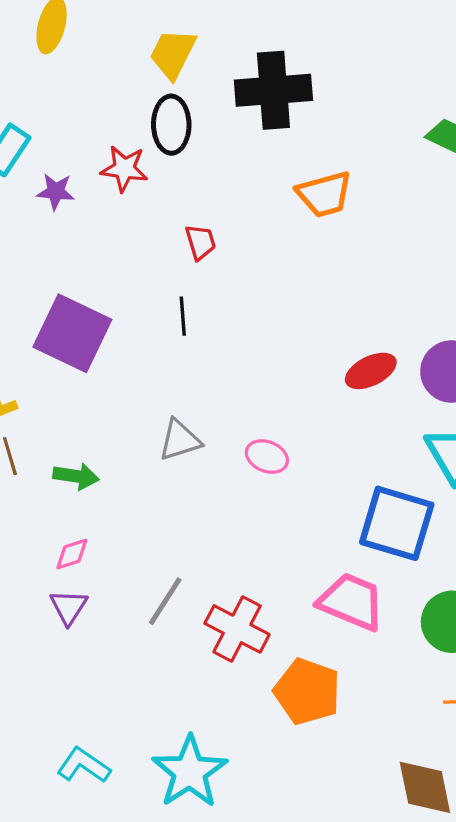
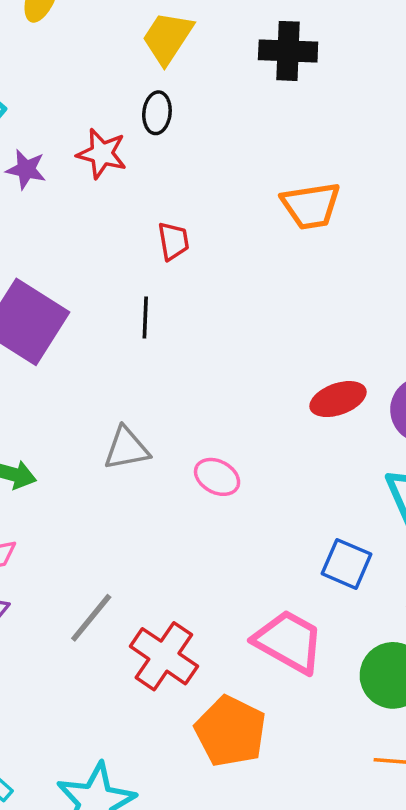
black cross: (273, 90) -> (288, 51), moved, size x0.7
black ellipse: (171, 125) -> (157, 113), size x0.7
blue square: (397, 523) -> (347, 564), size x0.6

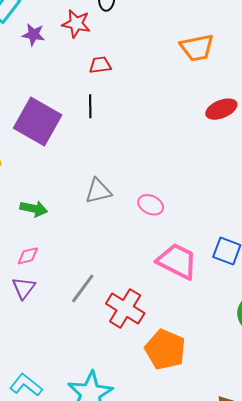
red trapezoid: (173, 241) -> (100, 65), moved, turned -85
black line: (145, 318) -> (90, 106), moved
red ellipse: (338, 399) -> (221, 109), moved
pink trapezoid: (289, 641) -> (177, 261), moved

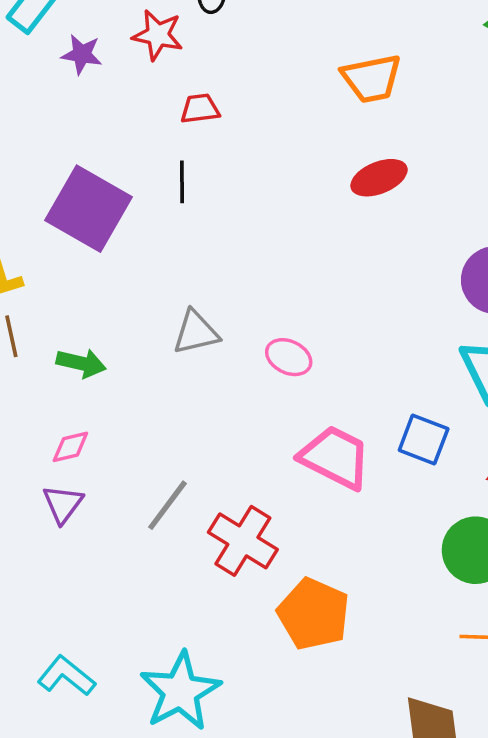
red ellipse: (221, 109) -> (379, 178), moved

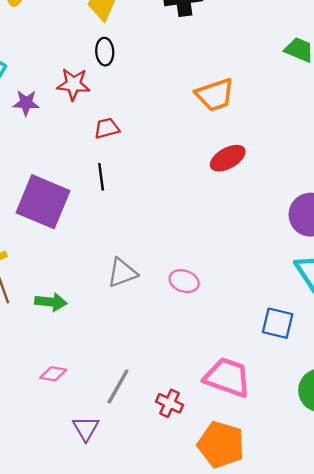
pink diamond: (70, 447) -> (53, 374), moved, turned 30
pink trapezoid: (335, 457) -> (227, 377), moved
purple triangle: (63, 504) -> (86, 428), moved
red cross: (243, 541) -> (169, 403), size x0.6

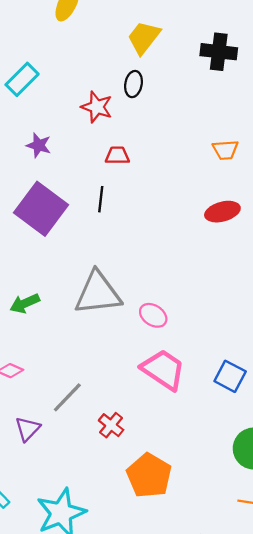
orange trapezoid: (215, 95) -> (225, 150), size x0.7
purple star: (26, 103) -> (39, 145), moved
gray triangle: (122, 273) -> (98, 293), size x1.6
green arrow: (51, 302) -> (25, 303), turned 136
pink trapezoid: (227, 377) -> (163, 370), moved

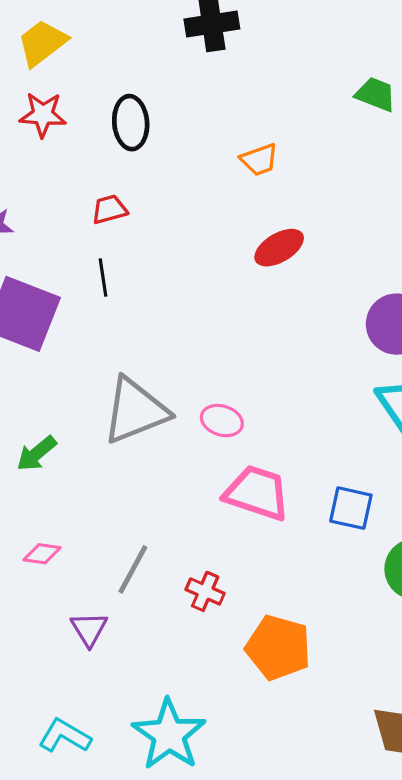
yellow trapezoid: (144, 37) -> (42, 43), moved, turned 30
black ellipse: (133, 84) -> (131, 123), moved, size x1.4
red star: (97, 107) -> (43, 115), moved
blue square: (230, 376) -> (351, 508), moved

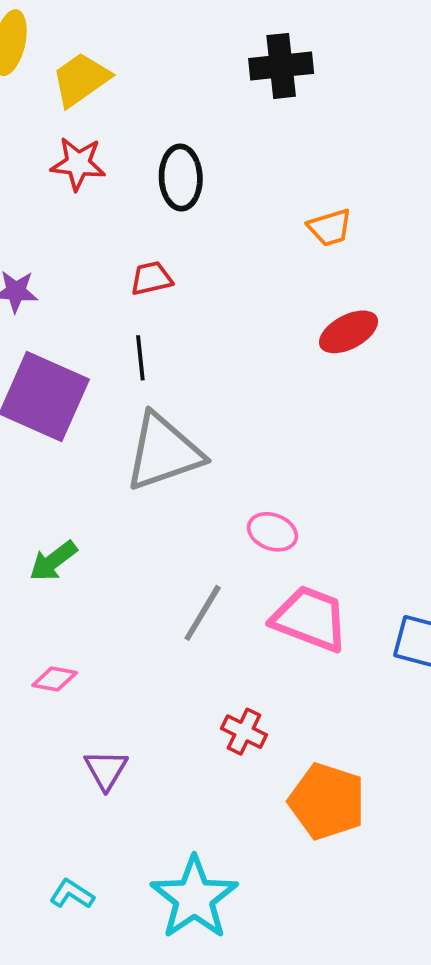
gray triangle: (135, 411) -> (163, 452), moved
gray line: (133, 569) -> (203, 613), moved
cyan L-shape: (65, 736) -> (72, 894), size x0.7

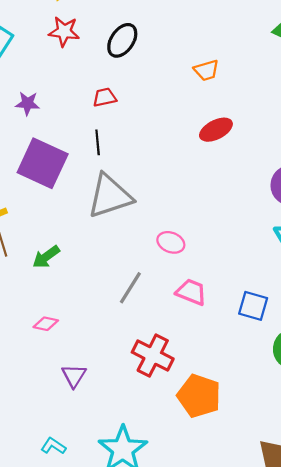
black ellipse: (181, 178) -> (122, 40), turned 36
pink trapezoid: (310, 619) -> (191, 292), size x0.7
red cross: (244, 732) -> (153, 355), size x1.6

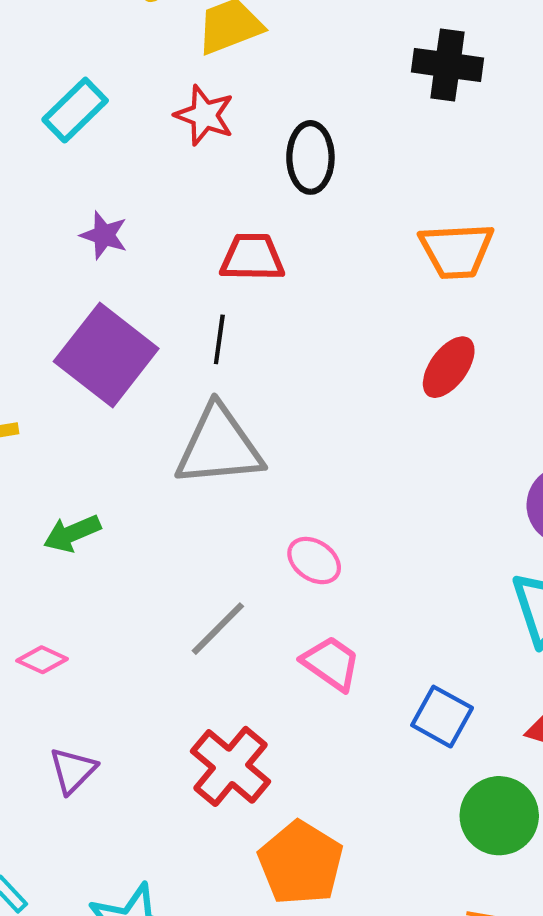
black ellipse: (122, 40) -> (310, 157), turned -48
orange trapezoid: (206, 70) -> (456, 251), size x1.5
red trapezoid: (105, 97) -> (252, 257), size x1.4
red ellipse: (216, 130) -> (449, 367), turned -40

